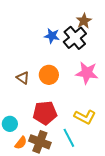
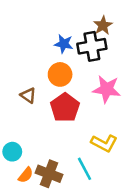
black cross: (75, 38) -> (92, 46), turned 30
orange circle: (49, 75) -> (60, 74), moved
red pentagon: (45, 113) -> (65, 108), moved, turned -30

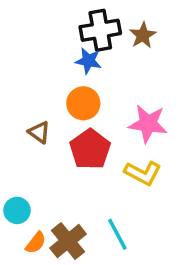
black cross: (92, 46) -> (100, 30), moved
yellow L-shape: (104, 143) -> (143, 173), moved
brown cross: (49, 174) -> (68, 241), turned 30

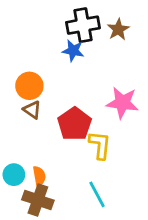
orange circle: (83, 103) -> (29, 86), moved
yellow L-shape: (143, 173) -> (100, 145), moved, turned -112
brown cross: (68, 241) -> (38, 200), moved, turned -32
orange semicircle: (36, 243) -> (39, 176), moved, turned -48

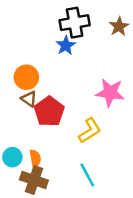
brown star: (118, 29) -> (119, 26), moved
blue star: (73, 51) -> (66, 45), turned 30
red pentagon: (75, 124) -> (49, 111), moved
yellow L-shape: (100, 145) -> (90, 131), turned 52

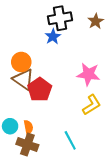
brown triangle: (29, 99) -> (23, 79), size x1.6
yellow L-shape: (90, 131) -> (92, 105), moved

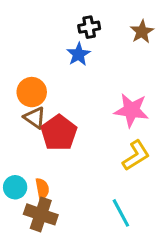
black cross: (60, 18) -> (89, 27), size x0.6
brown triangle: (23, 79) -> (35, 118), size x0.7
cyan line: (70, 140) -> (121, 213), moved

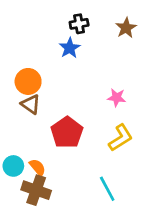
pink star: (131, 110) -> (117, 98), size x0.6
red pentagon: (59, 133) -> (67, 132), moved
orange semicircle: (42, 189) -> (37, 167), turned -30

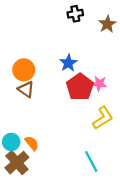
black cross: (79, 24) -> (75, 14), moved
blue star: (70, 48) -> (68, 63), moved
red pentagon: (67, 132) -> (80, 87), moved
brown cross: (36, 190) -> (17, 163), moved, turned 30

